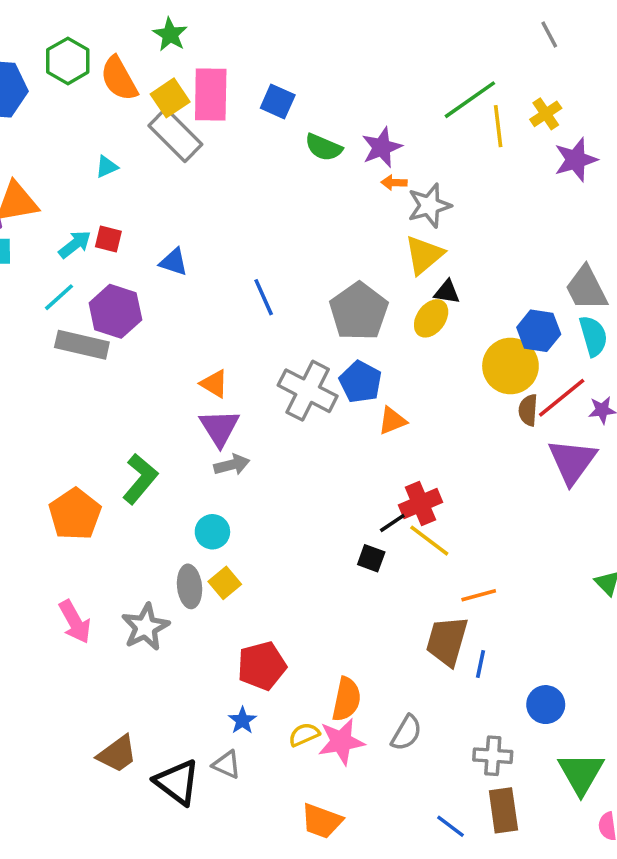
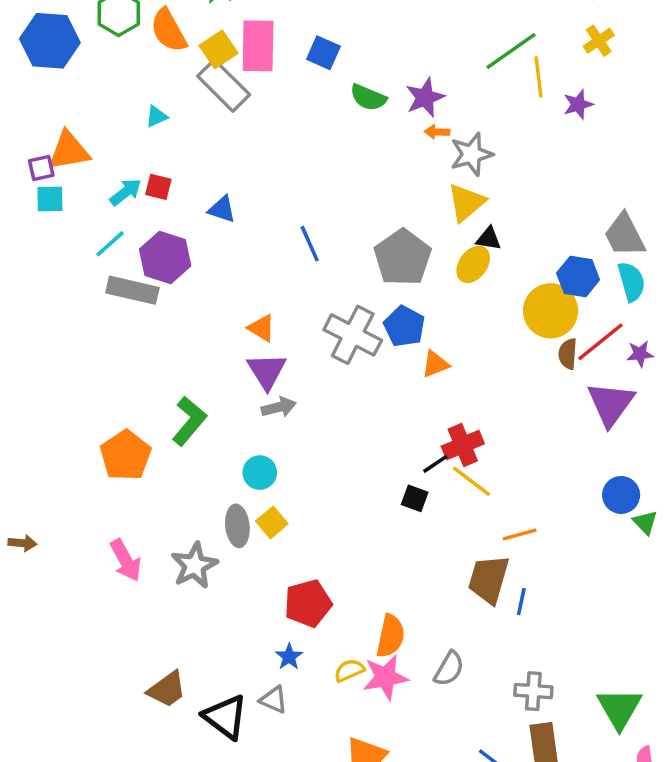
yellow cross: (546, 114) -> (599, 41), moved
purple star: (576, 160) -> (578, 104), moved, size x0.7
blue circle: (546, 705) -> (621, 495), moved

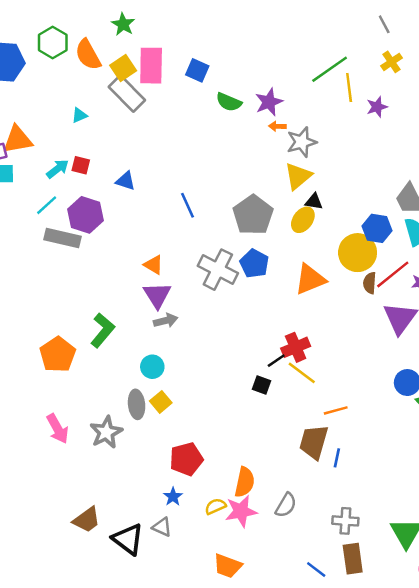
orange triangle: (435, 364) -> (310, 279), moved, size x1.6

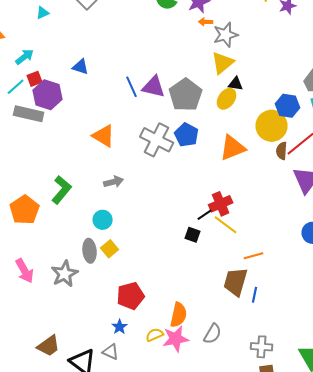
red square: (81, 165) -> (35, 79), moved, turned -35
orange triangle: (154, 265) -> (104, 136), size x1.4
purple triangle: (157, 295) -> (154, 87), moved, turned -45

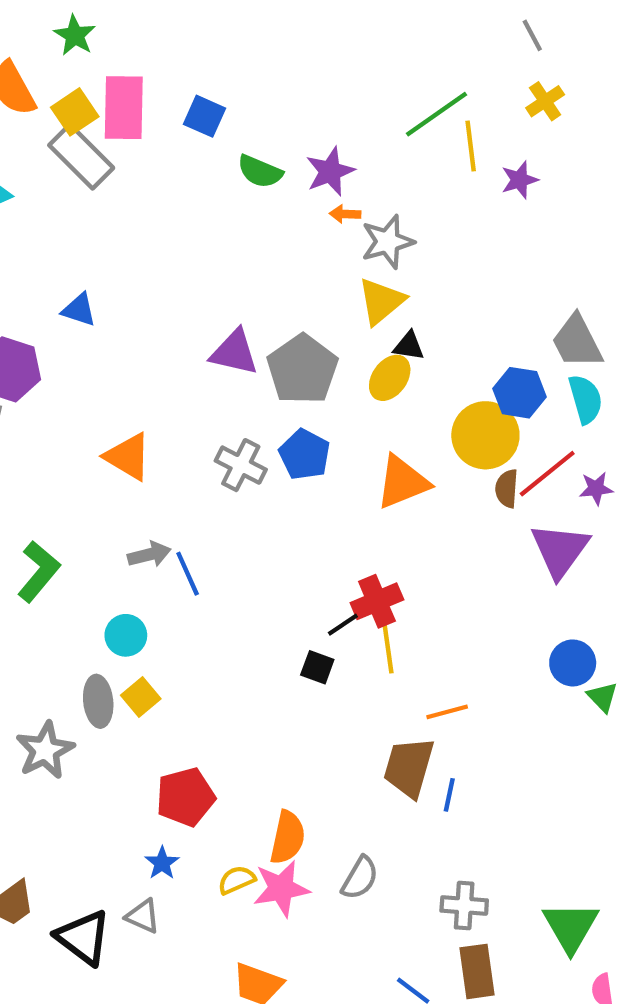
blue line: (132, 87) -> (188, 574), moved
gray cross: (157, 140) -> (241, 465), size x0.7
yellow line: (226, 225) -> (388, 646), turned 45

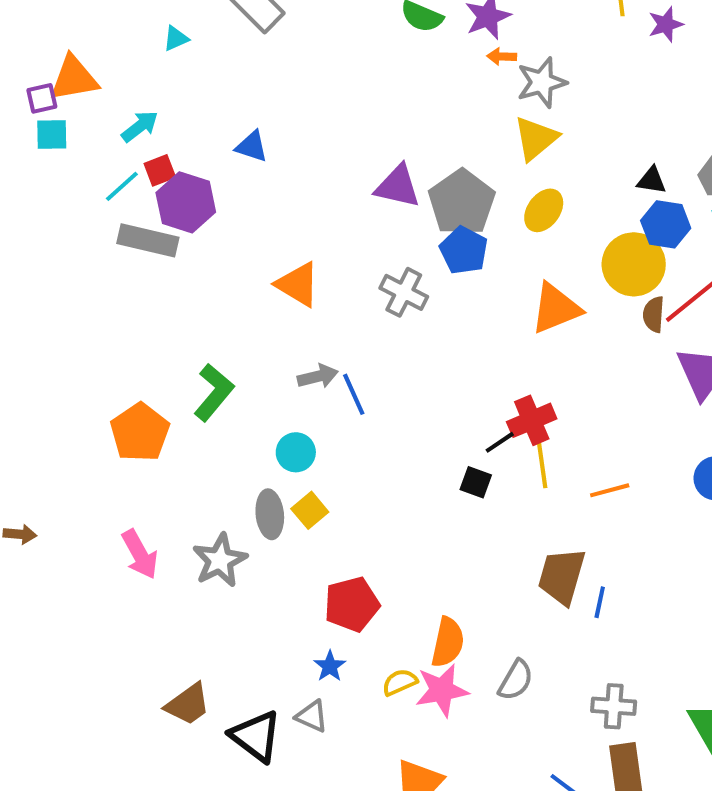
black triangle: (409, 346) -> (652, 180), moved
blue pentagon: (305, 454) -> (464, 250), moved
orange line: (447, 712) -> (610, 490), moved

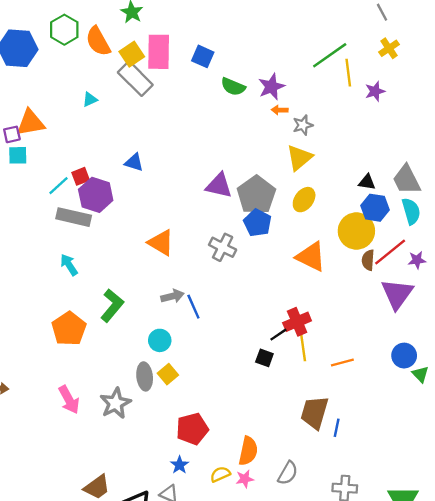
gray star: (542, 82) -> (303, 125), size x0.7
cyan arrow: (140, 126) -> (69, 265), moved, turned -85
orange triangle: (556, 308) -> (311, 257), turned 48
pink star: (442, 690) -> (245, 479), size x0.6

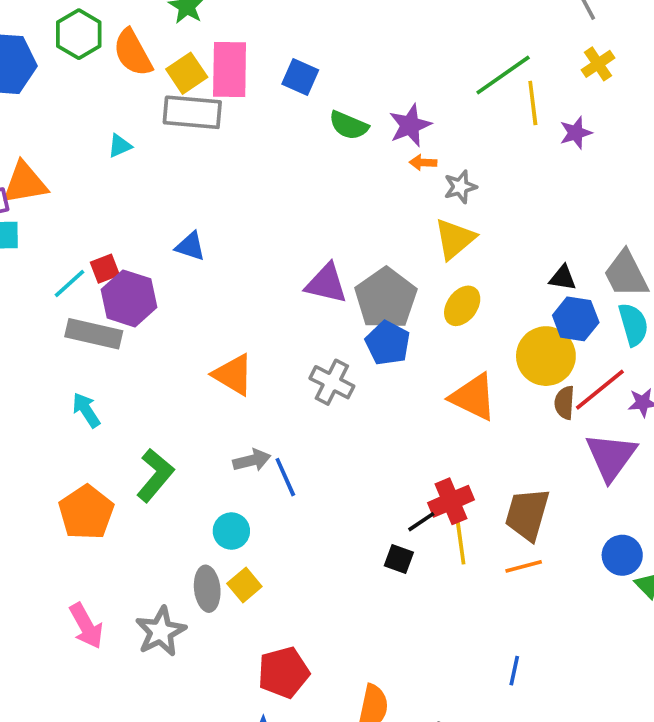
gray rectangle: (135, 79) -> (192, 112), turned -40
brown trapezoid: (315, 413) -> (527, 514), moved

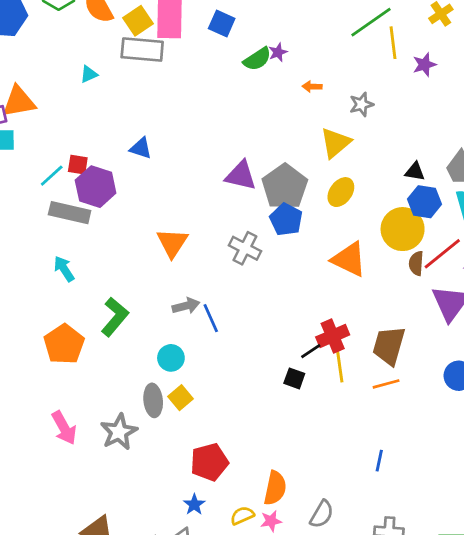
green semicircle: (349, 125) -> (257, 59), turned -56
purple star: (410, 125) -> (278, 52), moved, size x0.6
gray star: (460, 187) -> (361, 104), moved
red square: (105, 269) -> (78, 165), turned 30
orange triangle: (233, 375) -> (172, 243), turned 32

